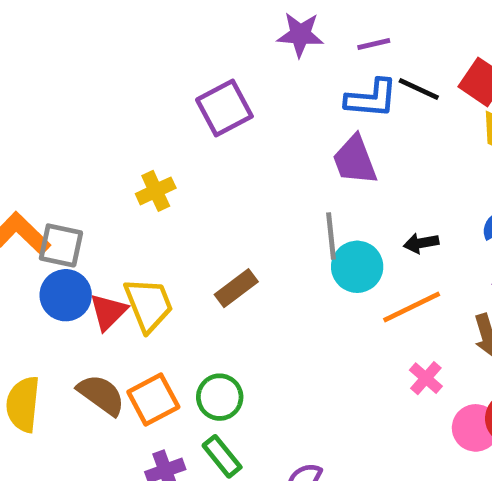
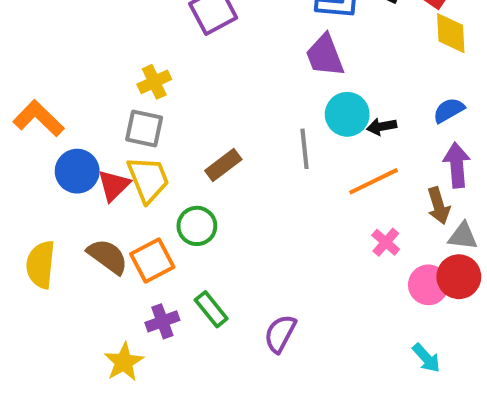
gray line: (331, 236) -> (305, 149), moved
gray square: (61, 245) -> (144, 129), moved
cyan circle: (357, 267) -> (347, 114), moved
green circle: (220, 397) -> (197, 226), moved

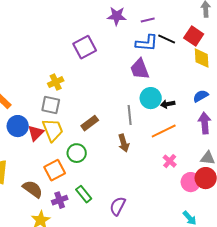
brown arrow: (439, 206) -> (124, 143), moved
brown semicircle: (108, 256) -> (33, 189), moved

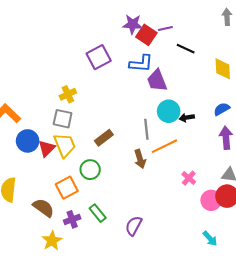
red square: (194, 36) -> (146, 35), moved
blue L-shape: (147, 43) -> (141, 63), moved
orange line: (164, 131) -> (164, 146), moved

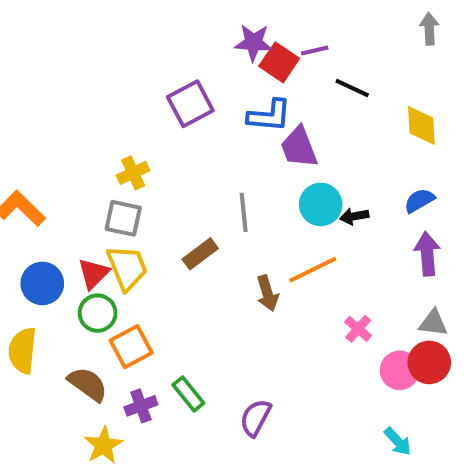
gray line: (146, 129) -> (244, 212), moved
blue circle: (28, 141) -> (42, 283), moved
green circle: (90, 170) -> (98, 313), moved

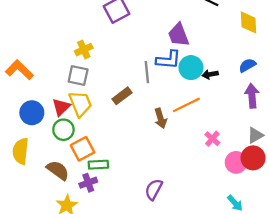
blue L-shape: (269, 116) -> (168, 60), moved
gray triangle: (433, 323) -> (255, 135), turned -36
green rectangle: (188, 394) -> (98, 165), moved, turned -54

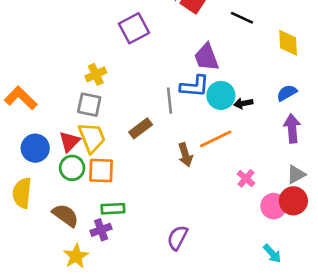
orange square: (83, 149) -> (101, 171), moved, turned 30

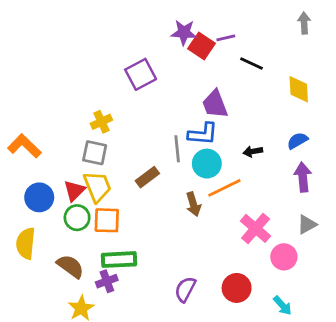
cyan circle: (221, 95) -> (207, 164), moved
pink cross: (246, 178) -> (256, 228), size x1.6
red circle: (293, 201) -> (237, 288), moved
green rectangle: (113, 209) -> (119, 260), size x1.4

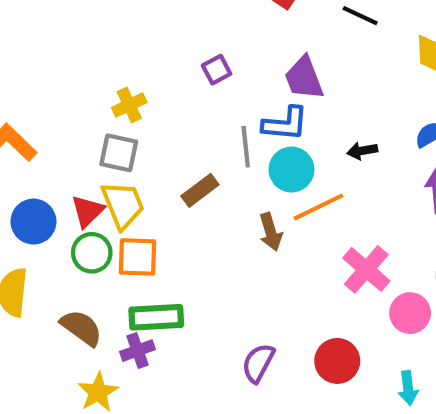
purple square: (141, 74) -> (217, 70), moved, size x0.6
cyan arrow: (283, 306) -> (408, 388), turned 35

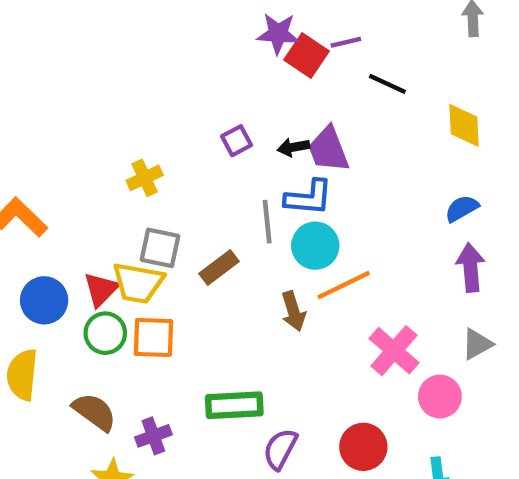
black arrow: (362, 151) -> (293, 147), moved
gray square: (119, 153) -> (160, 248), moved
yellow trapezoid: (123, 205) -> (138, 283), turned 122
green rectangle: (156, 317) -> (234, 405), moved

